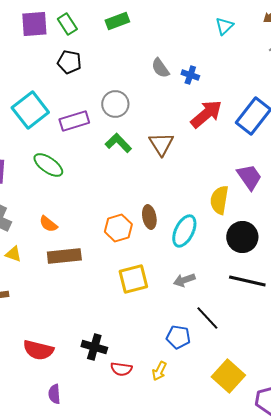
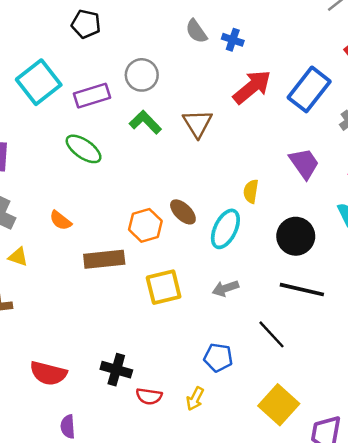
green ellipse: (48, 165) -> (84, 149), moved
yellow semicircle: (219, 200) -> (251, 191), moved, size x0.7
brown ellipse: (149, 217) -> (183, 212), turned -35
brown rectangle: (64, 256) -> (104, 259), moved
black line: (207, 318) -> (271, 334), moved

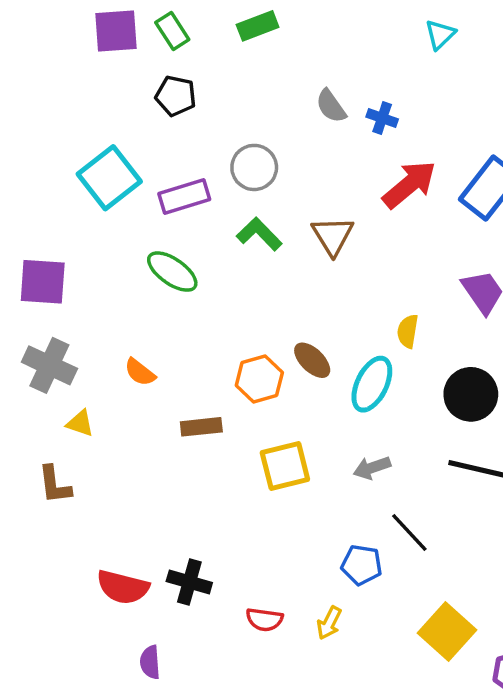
brown rectangle: (104, 259) -> (201, 427), size x0.7
black line: (271, 334) -> (409, 533), moved
black cross: (116, 370) -> (189, 582), moved

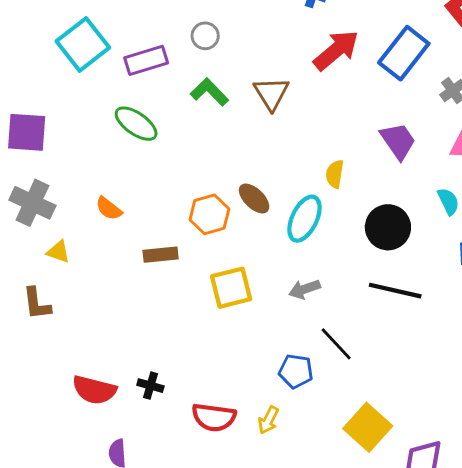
gray circle: (254, 167) -> (205, 36), size x0.7
black cross: (189, 582) -> (150, 386), size x0.7
red semicircle: (264, 620) -> (214, 417), size x1.4

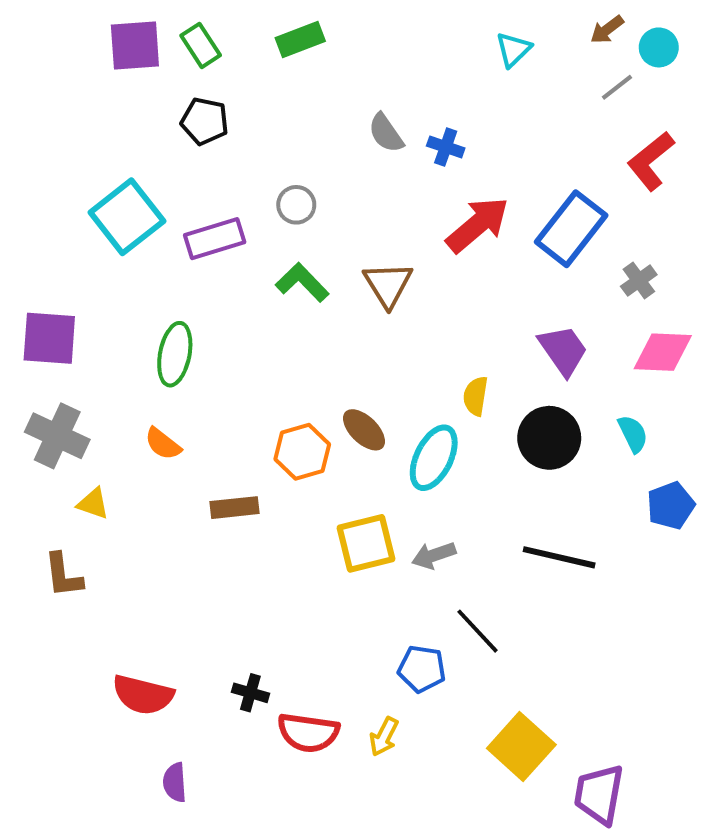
green ellipse: (136, 124) -> (175, 354), moved, turned 66
black circle: (388, 227) -> (549, 438), moved
yellow square: (231, 288) -> (366, 543), moved
black cross: (150, 386) -> (250, 693), moved

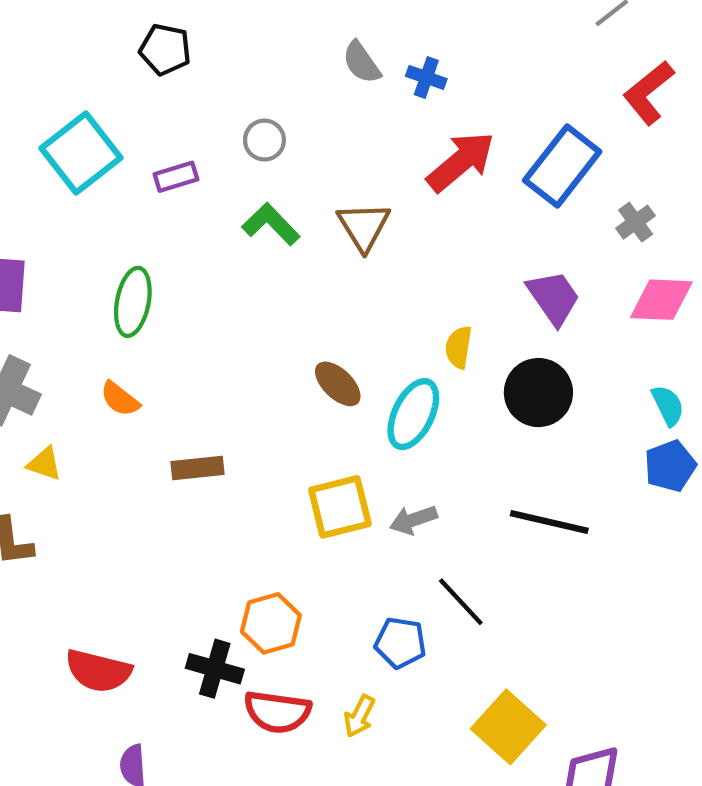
purple rectangle: (215, 239) -> (176, 177), size x0.7
cyan semicircle: (633, 434) -> (668, 405), moved
orange hexagon: (302, 452) -> (271, 623), moved
black cross: (250, 693) -> (215, 669), size x1.4

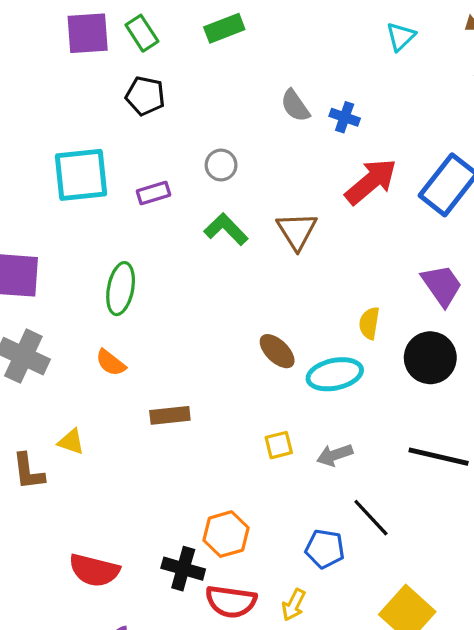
cyan square: (81, 153) -> (81, 175), turned 32
cyan ellipse: (413, 414) -> (335, 374), turned 52
yellow triangle: (44, 464) -> (71, 442), moved
yellow square: (340, 507) -> (279, 445), size x0.6

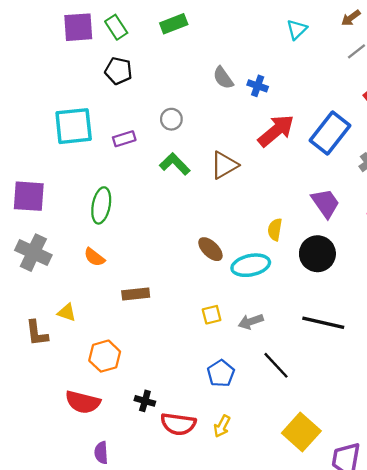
brown triangle: (297, 231) -> (224, 165), turned 32
orange hexagon: (226, 534) -> (105, 356), moved
blue pentagon: (325, 549) -> (221, 373), moved, turned 30
black cross: (183, 569) -> (145, 401), size x0.7

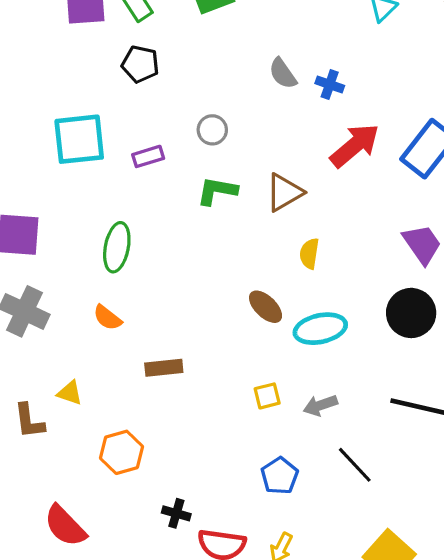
green L-shape: (175, 164) -> (217, 191), turned -36
yellow semicircle: (275, 230) -> (309, 253), moved
red semicircle: (83, 402) -> (65, 526), moved, turned 32

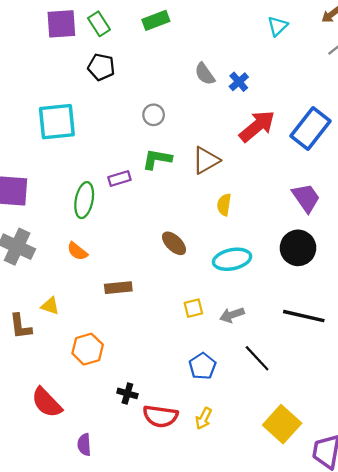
blue cross: (330, 84) -> (239, 82), turned 30
purple rectangle: (148, 156) -> (119, 178), moved
brown ellipse: (266, 307) -> (174, 243), moved

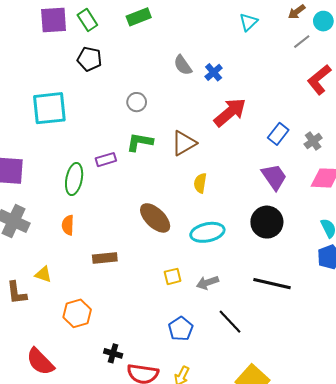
blue rectangle: (311, 128) -> (278, 134), moved, size x0.6
brown ellipse: (174, 243) -> (155, 218), size x1.4
orange semicircle: (77, 251) -> (68, 225), turned 54

